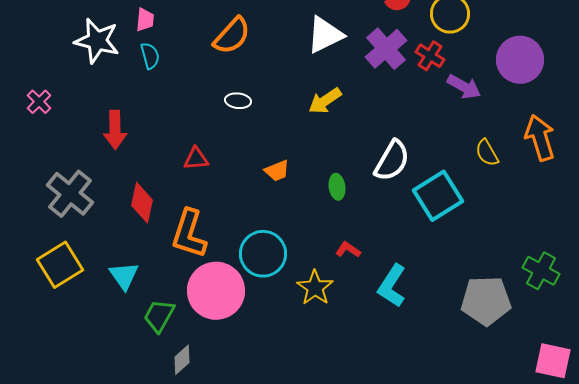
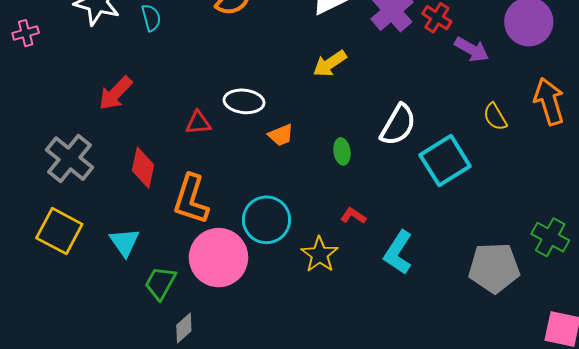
white ellipse: (238, 101) -> (244, 101), moved, size x1.5
pink cross: (39, 102) -> (26, 33), moved, turned 30
red arrow: (115, 130) -> (115, 93), turned 45
yellow square: (60, 265) -> (59, 231), turned -30

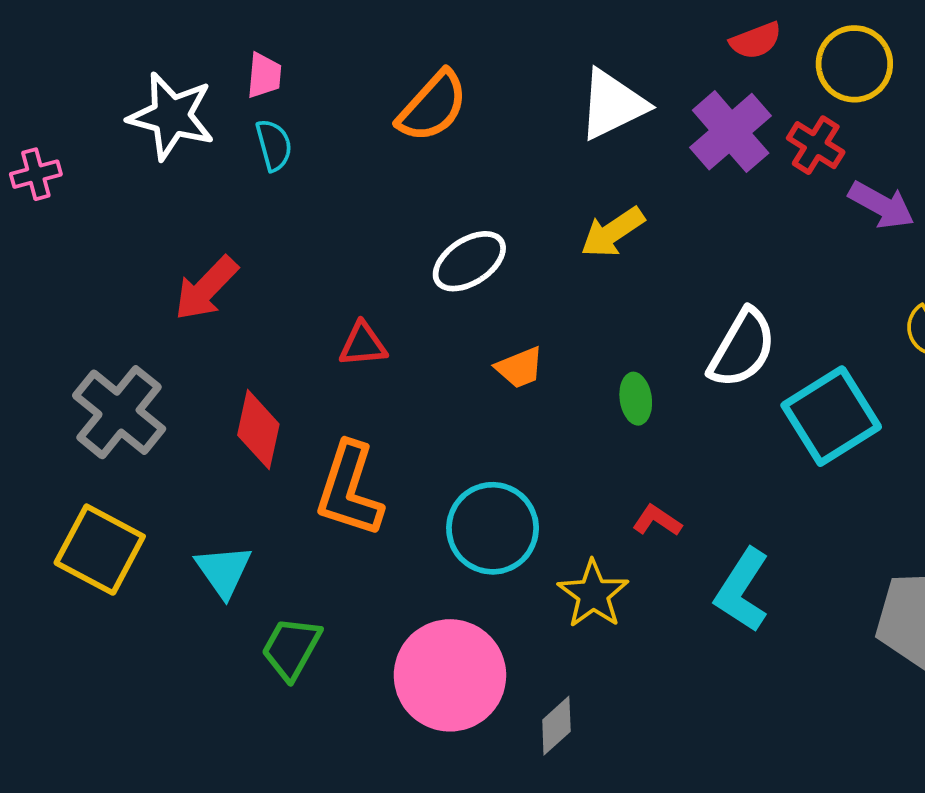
white ellipse: (244, 101) -> (469, 261), moved, turned -39
pink circle: (219, 258) -> (450, 675), moved
gray diamond: (184, 328) -> (556, 726), moved

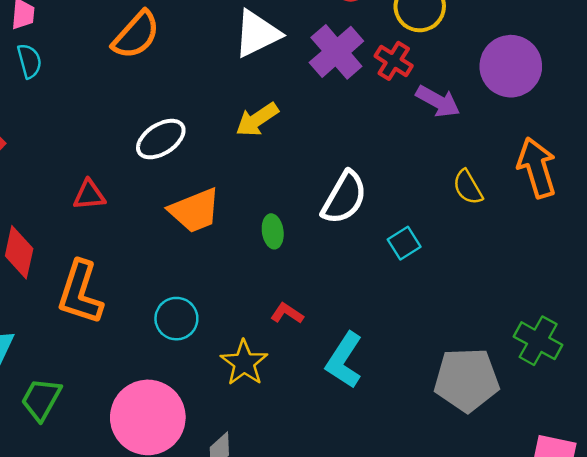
orange trapezoid: (520, 368) -> (195, 211), size x1.6
cyan square: (831, 416) -> (404, 243), size x0.5
cyan circle: (493, 528) -> (176, 319), size x0.7

